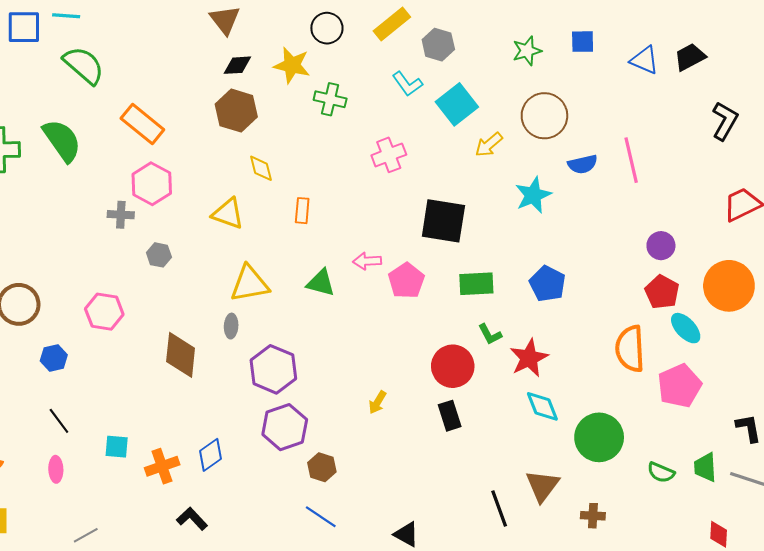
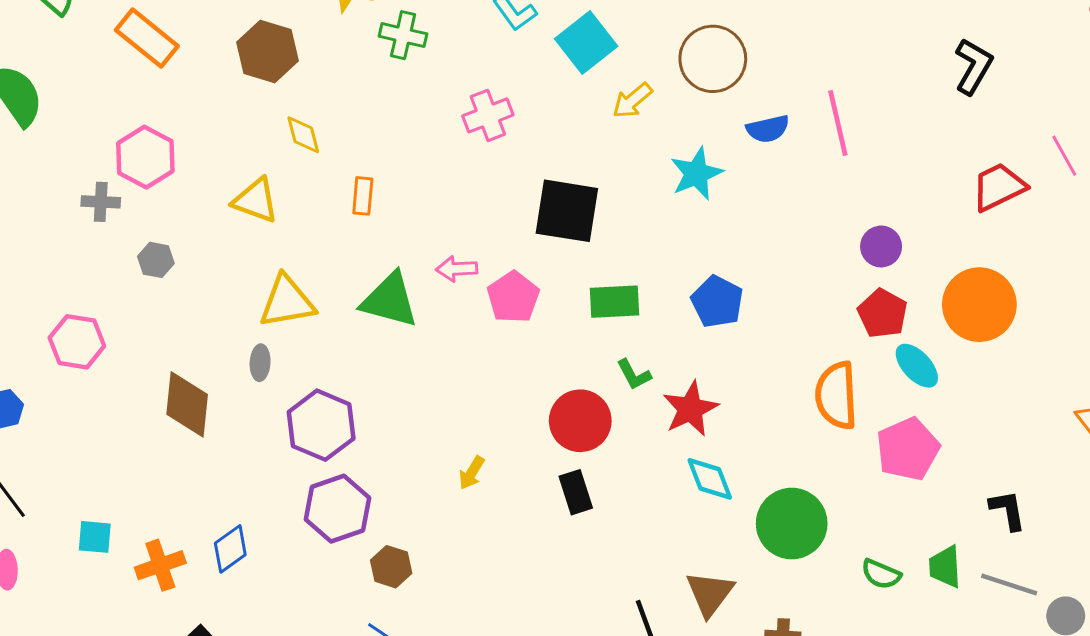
orange rectangle: (142, 124) -> (147, 38), moved
green triangle: (321, 283) -> (390, 300), size x1.4

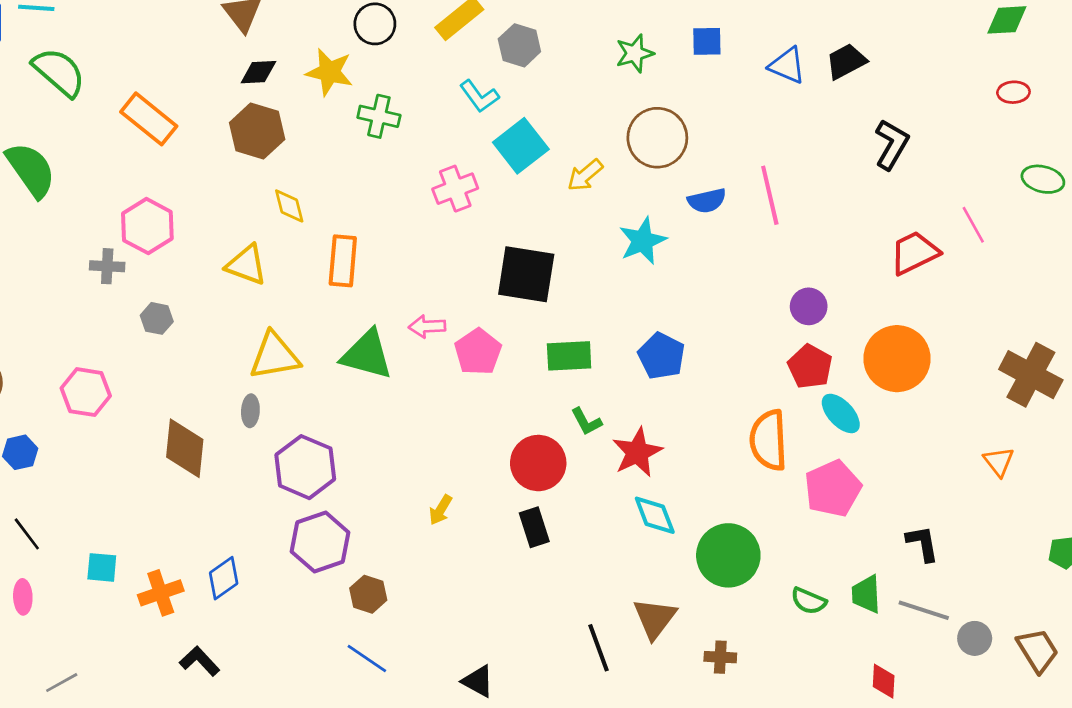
cyan square: (586, 42) -> (521, 146), moved
orange rectangle: (363, 196) -> (343, 261), size x1.5

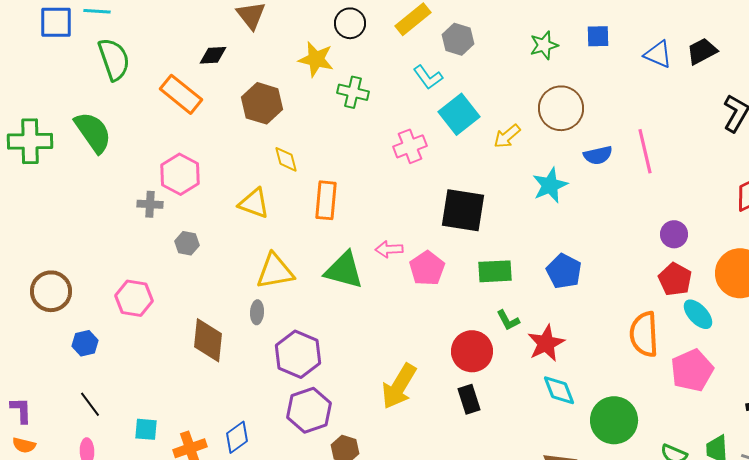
green semicircle: (59, 72) -> (114, 59), turned 30
black diamond: (258, 72) -> (213, 55), moved
yellow arrow: (440, 510) -> (399, 386), size x2.0

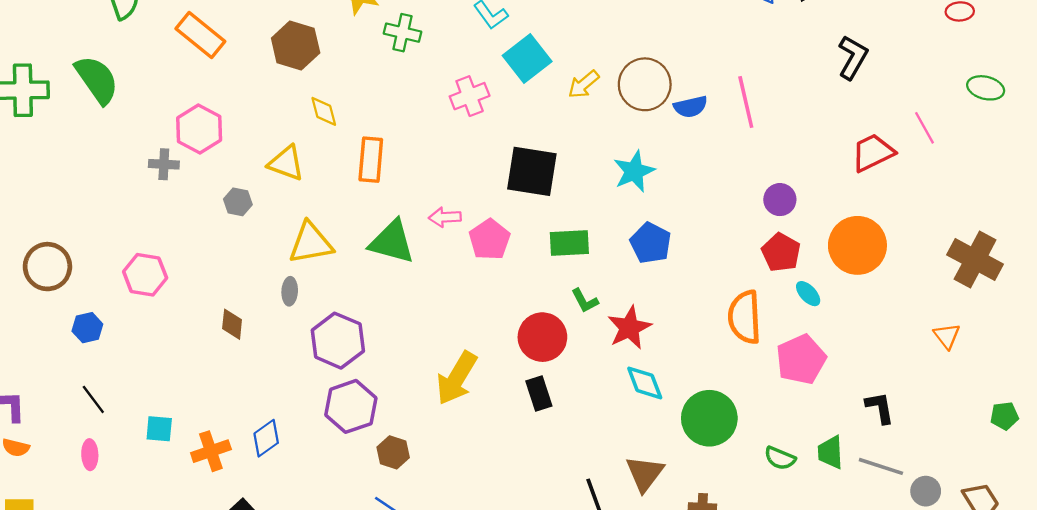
brown circle: (561, 108) -> (645, 84), moved
cyan star: (550, 185) -> (634, 171), moved
gray hexagon: (187, 243) -> (238, 202), moved
cyan ellipse: (698, 314) -> (808, 294), size x0.7
brown diamond: (208, 340) -> (232, 324), size x0.6

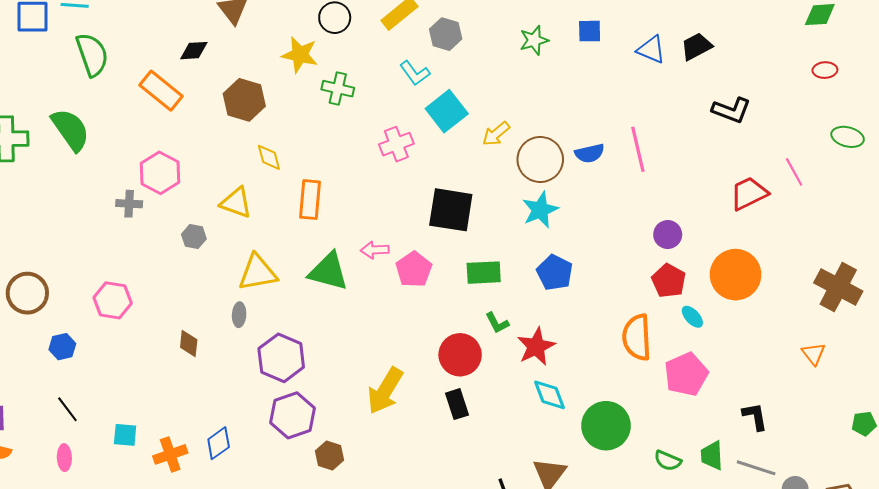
black L-shape: (853, 57) -> (731, 110), turned 81
brown circle: (645, 84) -> (540, 159), moved

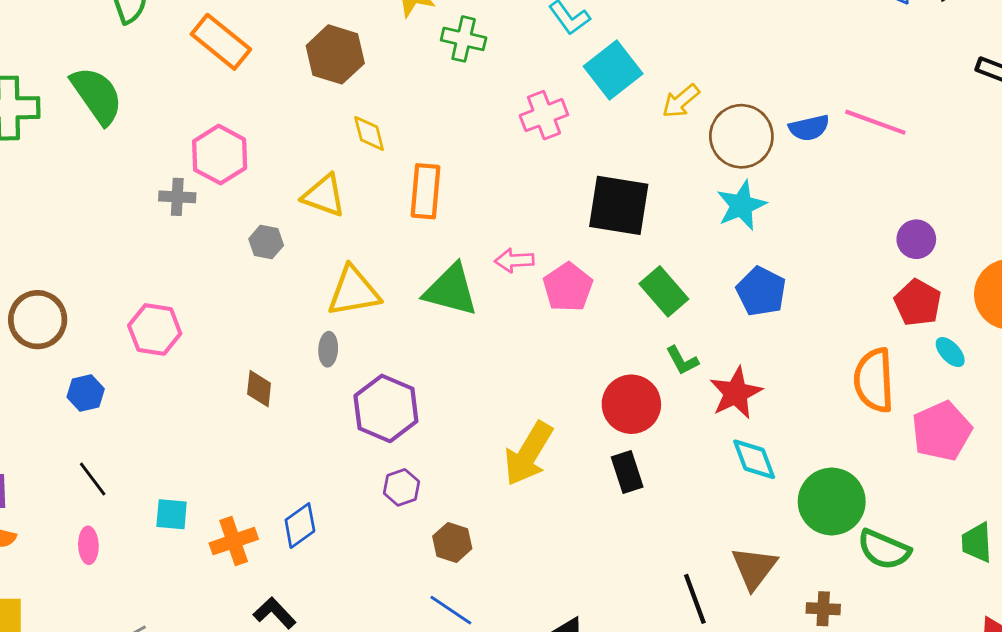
pink line: (638, 149) -> (875, 122), turned -57
green rectangle: (484, 273) -> (664, 291), turned 52
purple hexagon: (293, 415) -> (401, 487), size x0.6
green semicircle: (668, 461) -> (884, 550), moved, size x1.4

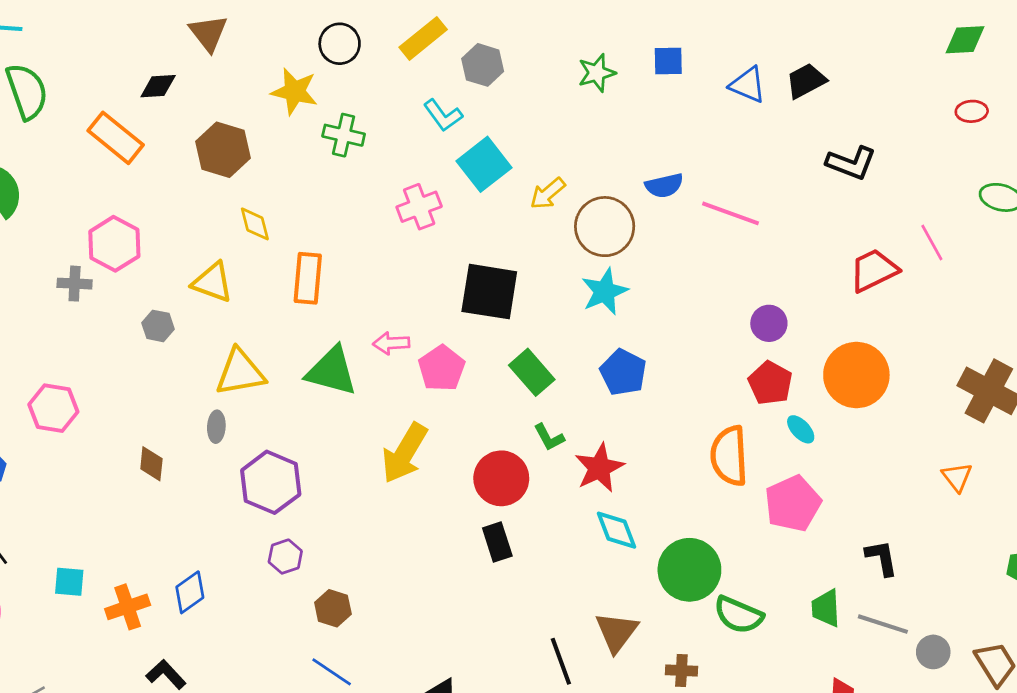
blue semicircle: (809, 128) -> (664, 186), moved
yellow arrow: (528, 454) -> (405, 453), moved

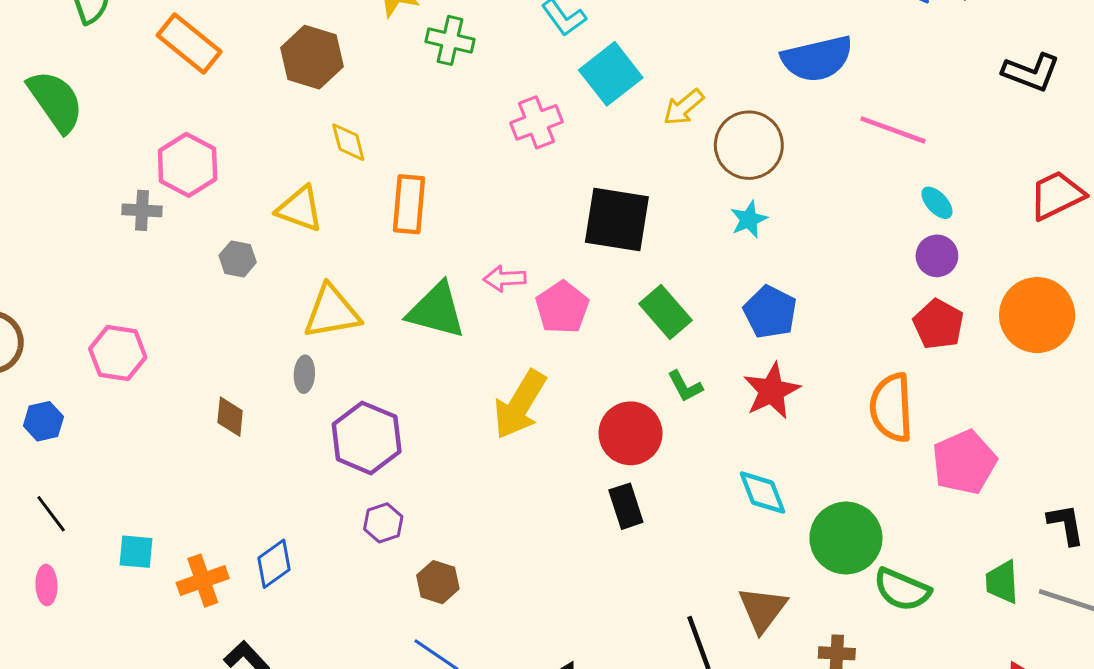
blue semicircle: (664, 186) -> (817, 59), moved, size x1.6
cyan star: (605, 292) -> (749, 219), size x0.7
cyan ellipse: (801, 429) -> (937, 203), moved
red star: (599, 468) -> (772, 391), moved

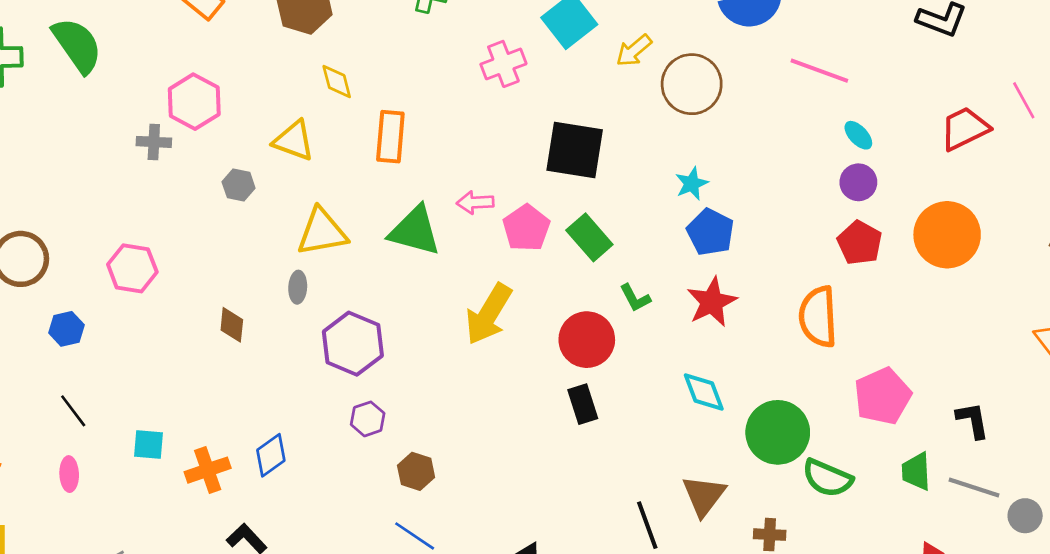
cyan star: (749, 219) -> (692, 184), moved
green rectangle: (665, 312) -> (589, 237), moved
pink pentagon: (964, 462) -> (883, 396), moved

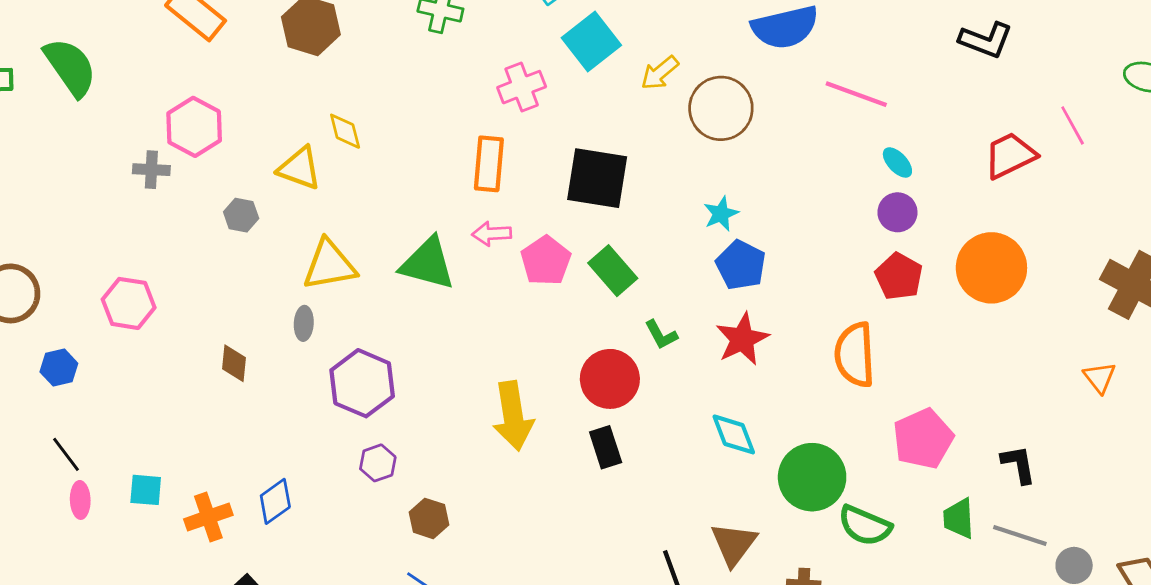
yellow diamond: (337, 81) -> (345, 131), moved
orange rectangle: (390, 137) -> (489, 164), moved
yellow arrow: (489, 314) -> (513, 416), moved, turned -40
pink ellipse: (69, 474) -> (80, 500), moved

